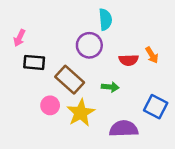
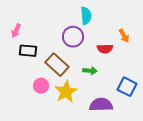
orange arrow: (152, 55) -> (124, 36), moved

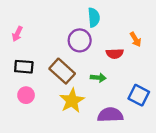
black rectangle: (28, 51) -> (24, 67), moved
pink circle: (41, 86) -> (26, 95), moved

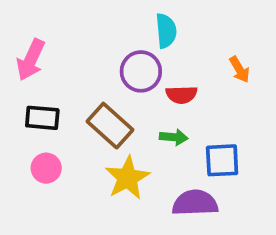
pink arrow: (17, 34) -> (31, 60), size x1.5
red semicircle: (115, 54) -> (182, 95), moved
blue square: (139, 95) -> (222, 160), moved, turned -30

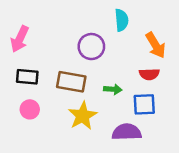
cyan semicircle: (166, 31) -> (122, 20), moved
orange arrow: (240, 69) -> (156, 45), size x1.5
red semicircle: (182, 95) -> (149, 74), moved
brown rectangle: (110, 126) -> (71, 82), turned -32

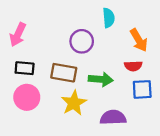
green arrow: (113, 89) -> (101, 79), size x1.5
blue square: (144, 104) -> (142, 89), moved
pink circle: (30, 109) -> (27, 97), size x1.5

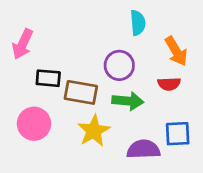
purple circle: (82, 41) -> (119, 65), moved
black rectangle: (25, 68) -> (48, 78), moved
blue square: (142, 89) -> (178, 134), moved

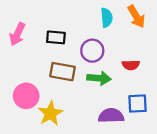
orange arrow: (176, 51) -> (136, 17), moved
black rectangle: (48, 78) -> (56, 37), moved
yellow star: (94, 131) -> (50, 113), moved

